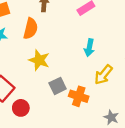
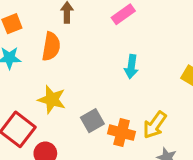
yellow star: (39, 60) -> (52, 100), moved
yellow arrow: (103, 75) -> (155, 125), moved

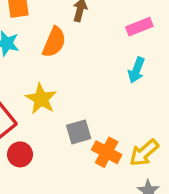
cyan arrow: (131, 67) -> (136, 70), moved

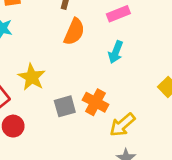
orange semicircle: (54, 42) -> (74, 32), moved
orange cross: (107, 152) -> (96, 102), moved

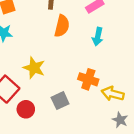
gray square: (65, 106) -> (60, 101), moved
yellow arrow: (122, 125) -> (113, 94), turned 65

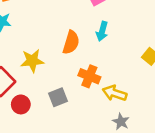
orange semicircle: (62, 26) -> (71, 42), moved
yellow star: (34, 68) -> (32, 61), turned -30

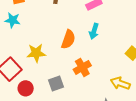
orange cross: (89, 76) -> (82, 67), turned 36
yellow arrow: (115, 93) -> (120, 83), moved

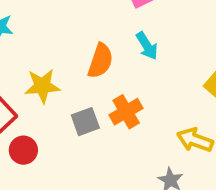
cyan arrow: (94, 31) -> (147, 46), turned -49
gray square: (56, 84) -> (85, 122), moved

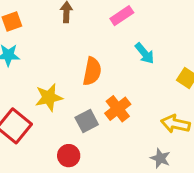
cyan arrow: (147, 46) -> (145, 53), moved
red circle: (23, 150) -> (69, 156), moved

